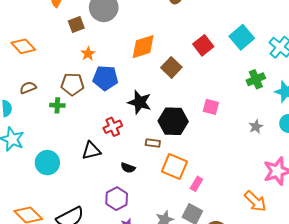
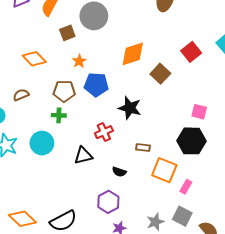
orange diamond: (23, 46) -> (34, 59), moved
green cross: (57, 105) -> (59, 115), moved
black hexagon: (173, 121) -> (191, 141), moved
cyan circle: (47, 163) -> (42, 143), moved

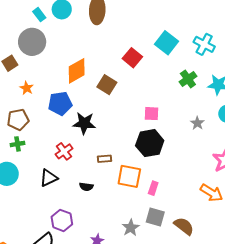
blue pentagon: (96, 85) -> (60, 103), moved
purple hexagon: (108, 202) -> (62, 220), moved

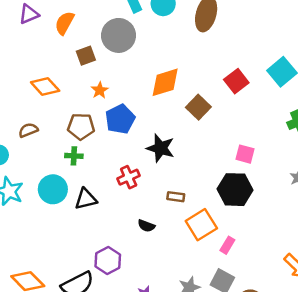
blue pentagon: (60, 103) -> (120, 119), moved, turned -30
orange square: (129, 176) -> (201, 225), turned 35
black triangle: (49, 178) -> (86, 199), moved

